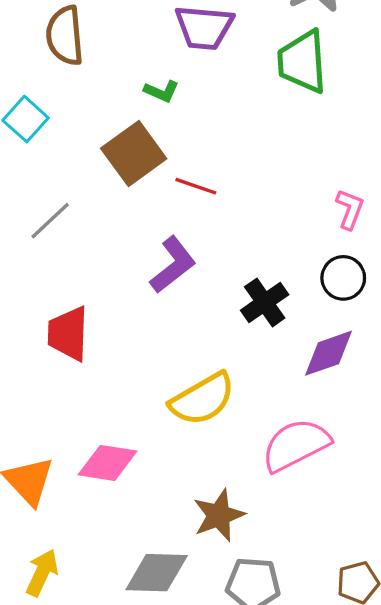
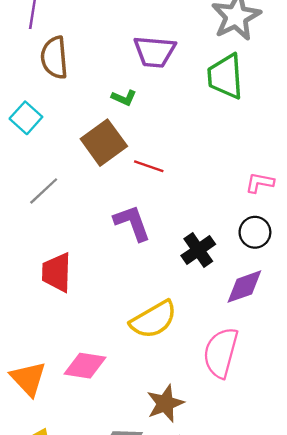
pink L-shape: (350, 209) -> (260, 183), turned -100
purple L-shape: (173, 265) -> (132, 223), turned -72
pink semicircle: (296, 445) -> (221, 353), turned -48

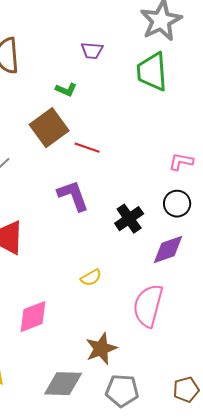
purple trapezoid: (155, 52) -> (92, 51), size x0.6
yellow semicircle: (153, 320) -> (91, 278), size x0.5
pink diamond: (85, 366) -> (33, 317), turned -30

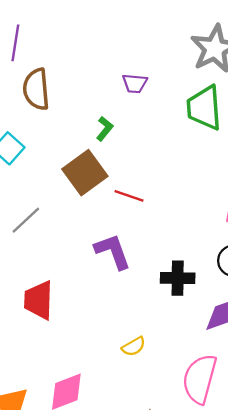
green L-shape: (66, 90) -> (105, 129), turned -75
black cross: (129, 219) -> (178, 278), turned 36

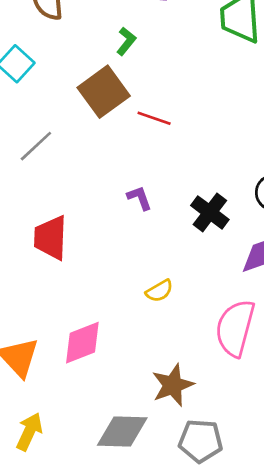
purple L-shape: (113, 251) -> (139, 198), moved, size x0.6
black cross: (178, 278) -> (210, 212), turned 36

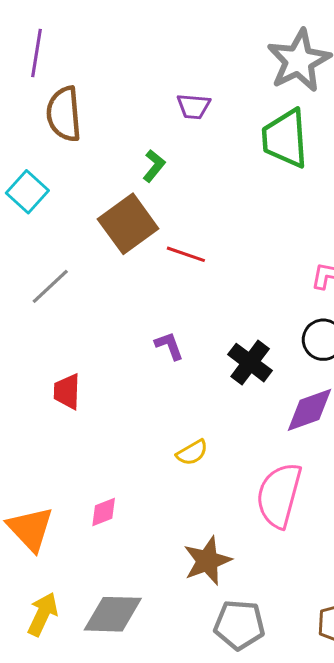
red trapezoid: (51, 238) -> (67, 392), size x0.7
pink diamond: (82, 343) -> (104, 512), size x0.6
gray diamond: (122, 432) -> (113, 614), moved

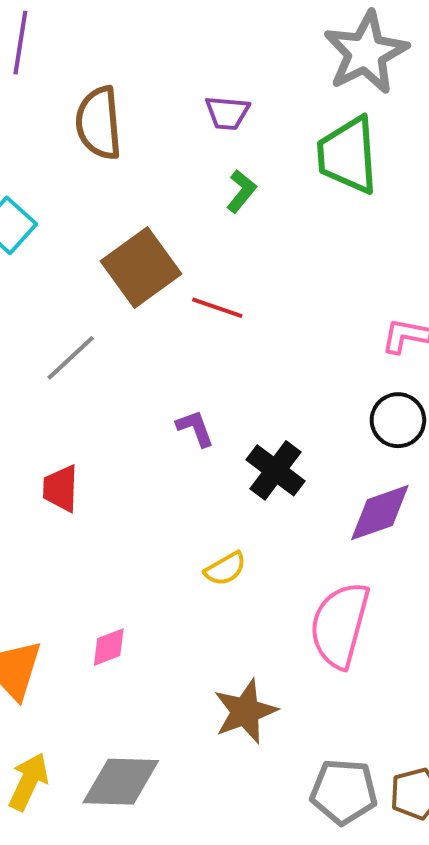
brown semicircle: (64, 114) -> (99, 123), moved
green L-shape: (154, 166) -> (241, 191), moved
gray line: (50, 286) -> (71, 358), moved
black cross: (250, 363) -> (275, 470), moved
gray pentagon: (239, 625) -> (344, 792), moved

